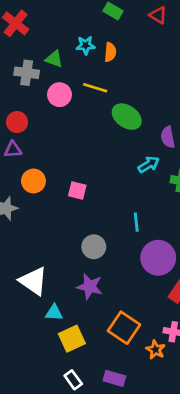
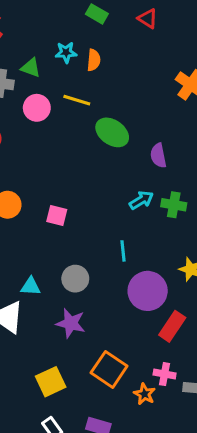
cyan arrow: (149, 165) -> (141, 200), moved
cyan triangle: (54, 313) -> (31, 286), moved

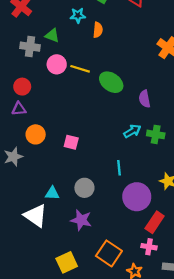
cyan star: (66, 52) -> (78, 15), moved
yellow line: (77, 100) -> (80, 69), moved
pink cross: (165, 374) -> (149, 247), moved

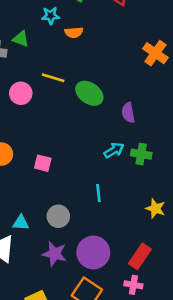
orange semicircle: (98, 30) -> (74, 32), turned 80
pink circle: (57, 64) -> (21, 93), moved
purple circle: (137, 197) -> (93, 252), moved

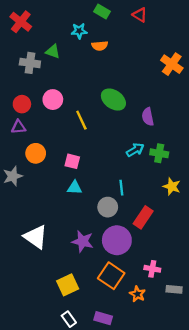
yellow line: (53, 78) -> (81, 120), moved, turned 48
yellow star: (155, 208) -> (172, 186), moved
gray circle: (58, 216) -> (108, 207), moved
cyan triangle: (21, 223) -> (75, 188), moved
red rectangle: (140, 256) -> (143, 217), moved

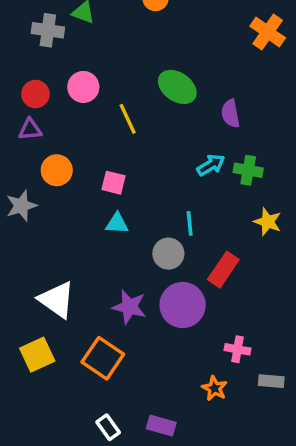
orange square: (111, 276) -> (103, 358), moved
yellow square: (68, 285) -> (37, 355), moved

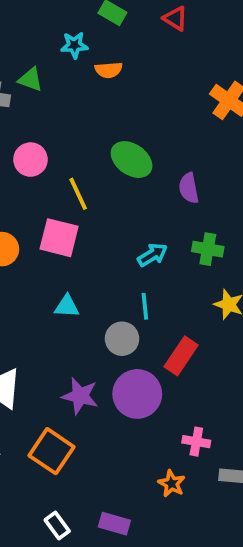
cyan arrow: (211, 165) -> (152, 255), moved
pink square: (113, 183) -> (59, 238), moved, size x1.5

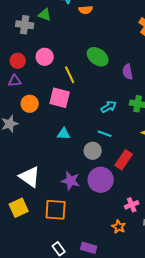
cyan line: (145, 306) -> (105, 134), turned -64
pink cross: (196, 442) -> (132, 205), turned -32
orange square: (51, 451) -> (56, 210), turned -30

